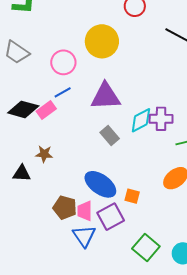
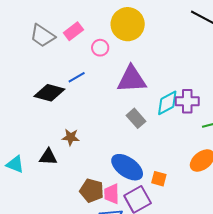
pink circle: (63, 62) -> (100, 48), moved, size x0.7
blue line: (63, 92) -> (77, 77), moved
pink rectangle: (46, 110) -> (73, 31), moved

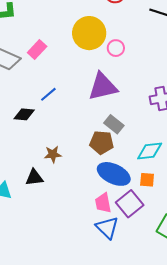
pink circle: (100, 48) -> (116, 48), moved
black diamond: (49, 93) -> (24, 114), size x0.7
cyan diamond: (167, 103) -> (150, 151), moved, turned 32
brown pentagon: (92, 191) -> (102, 142), moved

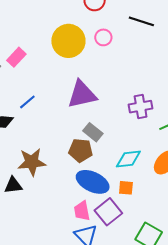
pink circle: (116, 48) -> (103, 37), moved
brown star: (53, 154) -> (32, 162), size x1.6

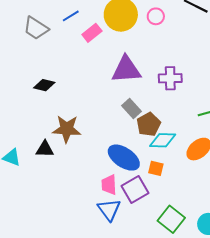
pink rectangle: (16, 57) -> (92, 33), moved
blue line: (27, 102) -> (71, 16), moved
purple cross: (141, 107) -> (170, 78), moved
brown pentagon: (81, 150) -> (149, 124), moved, turned 30

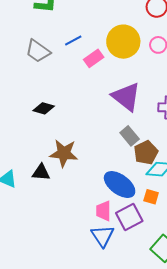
purple triangle: (126, 70) -> (126, 97), turned 40

